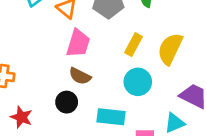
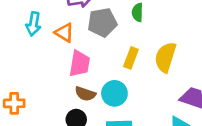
cyan circle: (138, 82) -> (114, 93), moved

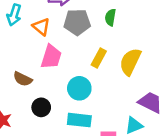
brown semicircle: (85, 94) -> (23, 79), moved

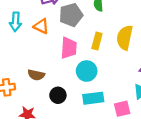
pink trapezoid: (51, 57) -> (69, 48), moved

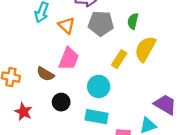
yellow semicircle: (125, 38) -> (145, 49), moved
pink trapezoid: (69, 48) -> (69, 59), moved

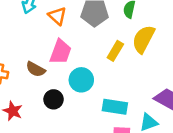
cyan circle: (99, 86) -> (81, 80), moved
cyan rectangle: (97, 117) -> (115, 107), moved

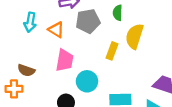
brown semicircle: (36, 69) -> (26, 70), moved

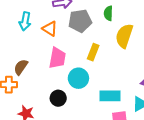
yellow rectangle: (112, 51) -> (93, 52), moved
brown semicircle: (26, 70) -> (21, 67), turned 105

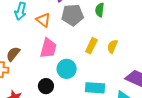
yellow semicircle: (124, 36) -> (112, 46), moved, size x0.6
yellow rectangle: (93, 52) -> (91, 46), moved

